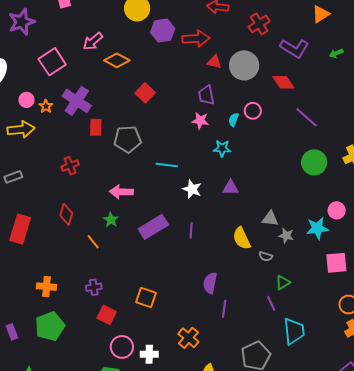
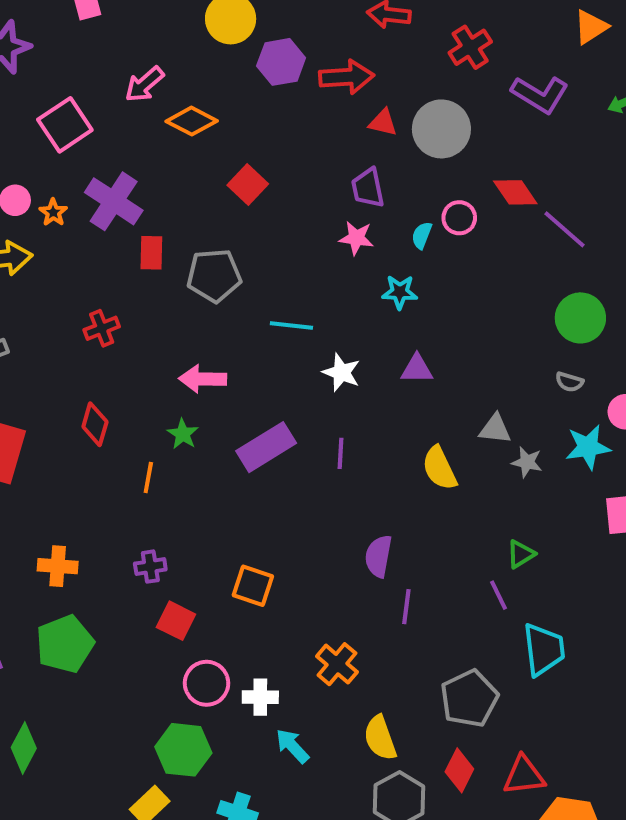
red diamond: (283, 82) -> (515, 192), moved
orange line: (93, 242) -> (148, 477), turned 49
gray semicircle: (266, 256) -> (569, 382), moved

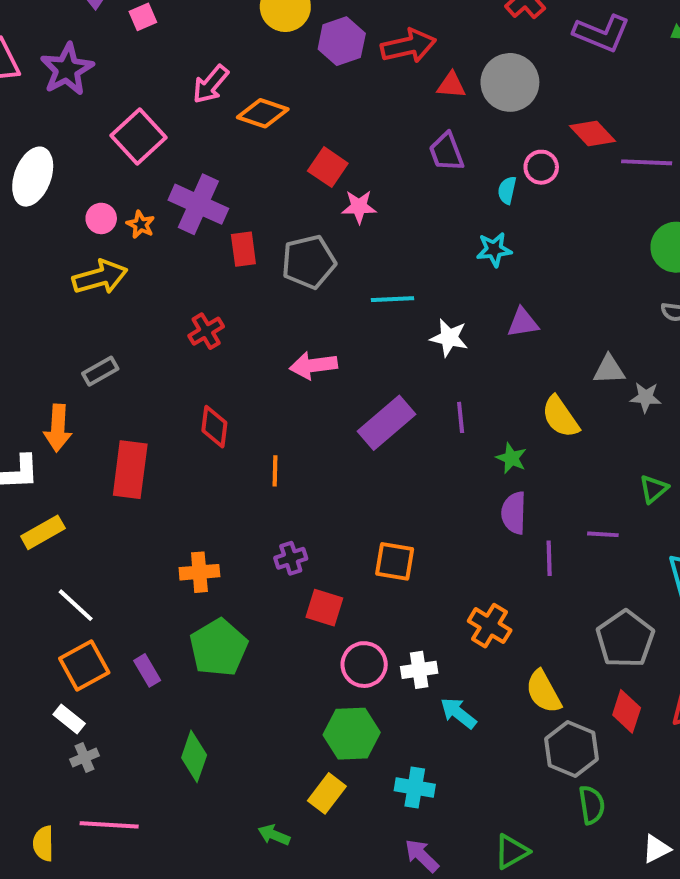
purple line: (565, 229) -> (647, 162), turned -30
pink star: (356, 238) -> (359, 207), moved
green star: (183, 434) -> (511, 458), moved
purple line: (499, 595) -> (603, 534), moved, turned -52

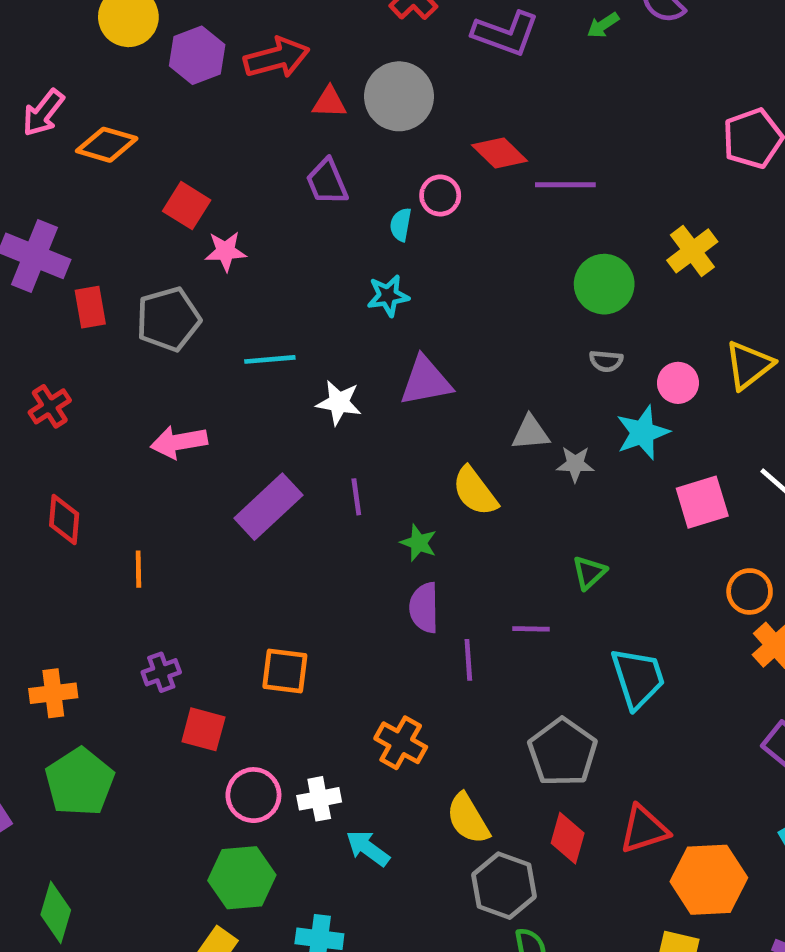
purple triangle: (523, 323) -> (426, 381), size x1.4

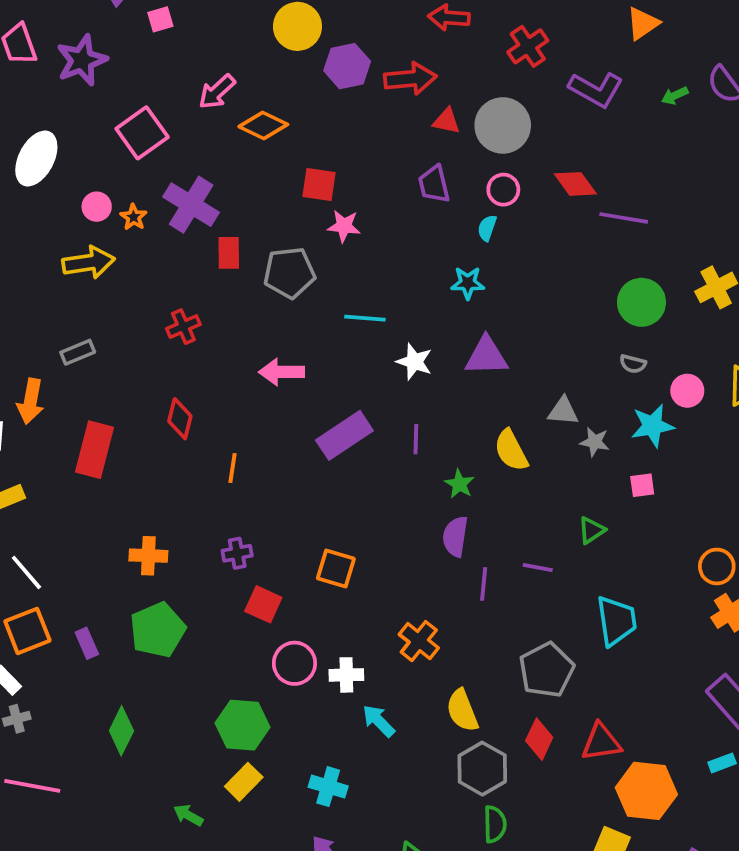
pink circle: (440, 195) -> (503, 190), moved
red square: (187, 206) -> (319, 185), turned -33
pink square: (702, 502) -> (642, 485), moved, size x0.6
green hexagon: (242, 878) -> (242, 725), moved

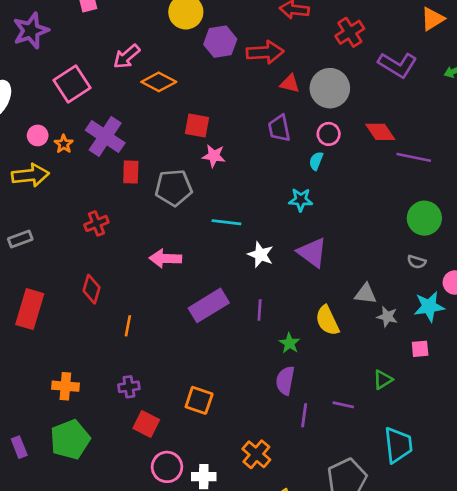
purple triangle: (486, 356) -> (312, 252), turned 36

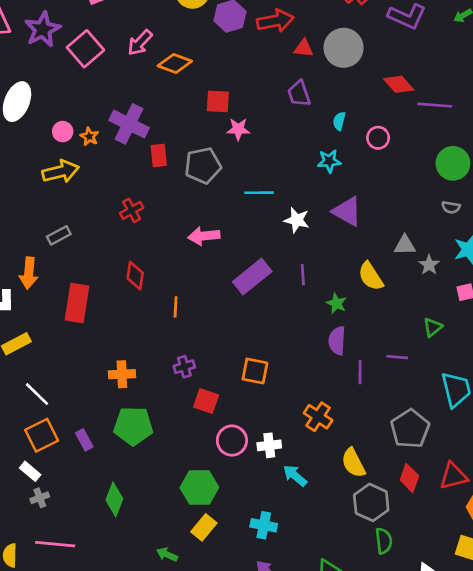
pink square: (72, 84) -> (85, 49), moved
pink circle: (329, 134) -> (378, 138), moved
gray star: (387, 317) -> (429, 265), turned 30
green pentagon: (70, 440) -> (133, 426), turned 30

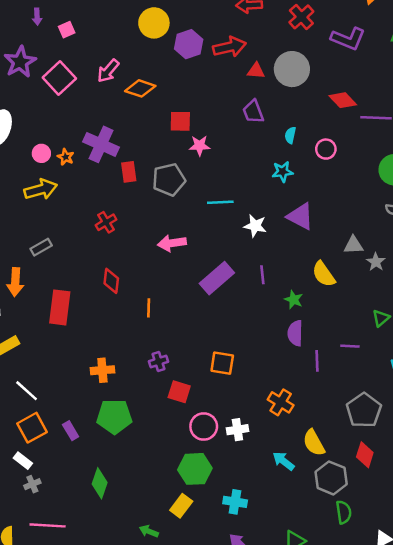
cyan arrow: (295, 476) -> (283, 461), moved
green hexagon: (199, 488) -> (195, 469), moved

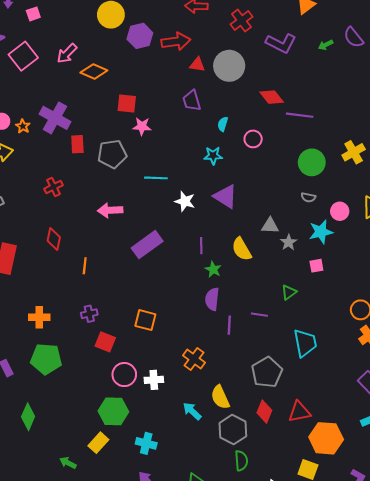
purple line: (262, 275) -> (201, 246), moved

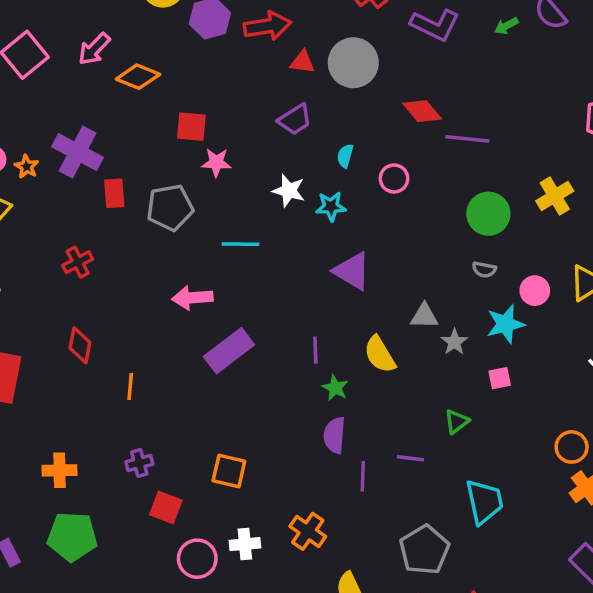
purple trapezoid: (192, 101) -> (295, 120), turned -105
white star: (185, 201) -> (289, 191), moved
pink arrow: (110, 210) -> (192, 298), moved
white cross: (154, 380) -> (245, 544), moved

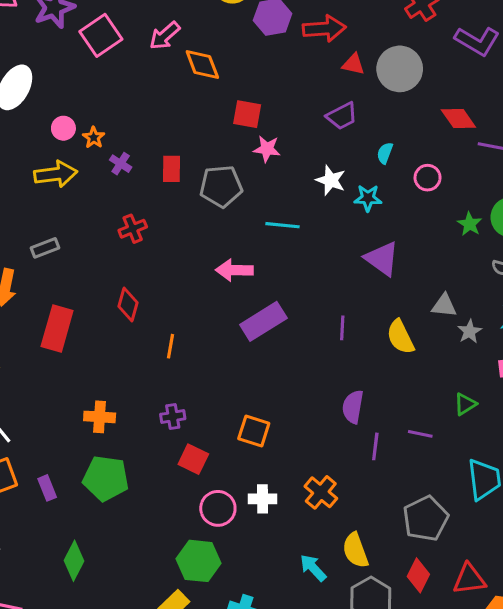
orange diamond: (138, 77) -> (202, 64), turned 42
purple cross: (78, 152) -> (121, 164), moved, size x0.5
green star: (335, 388) -> (470, 224), moved

